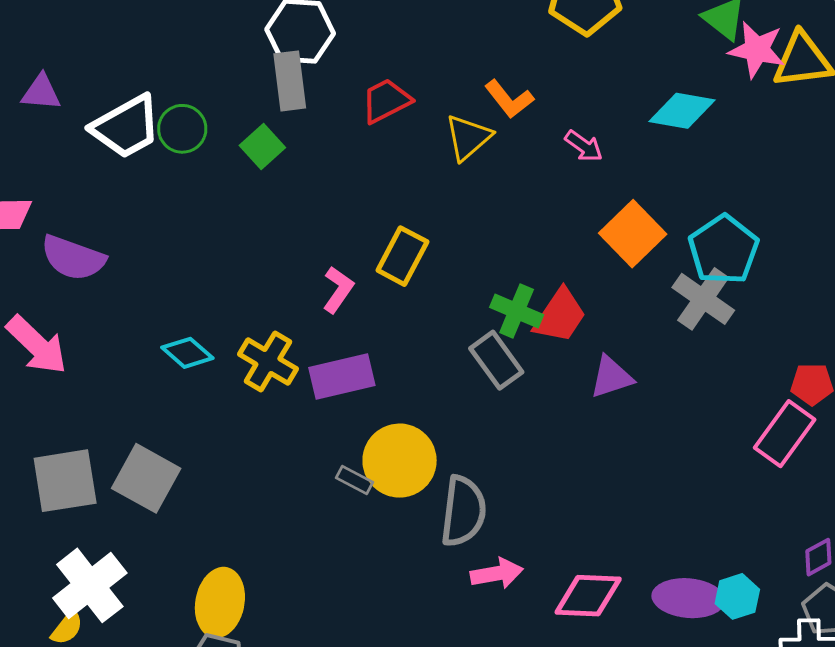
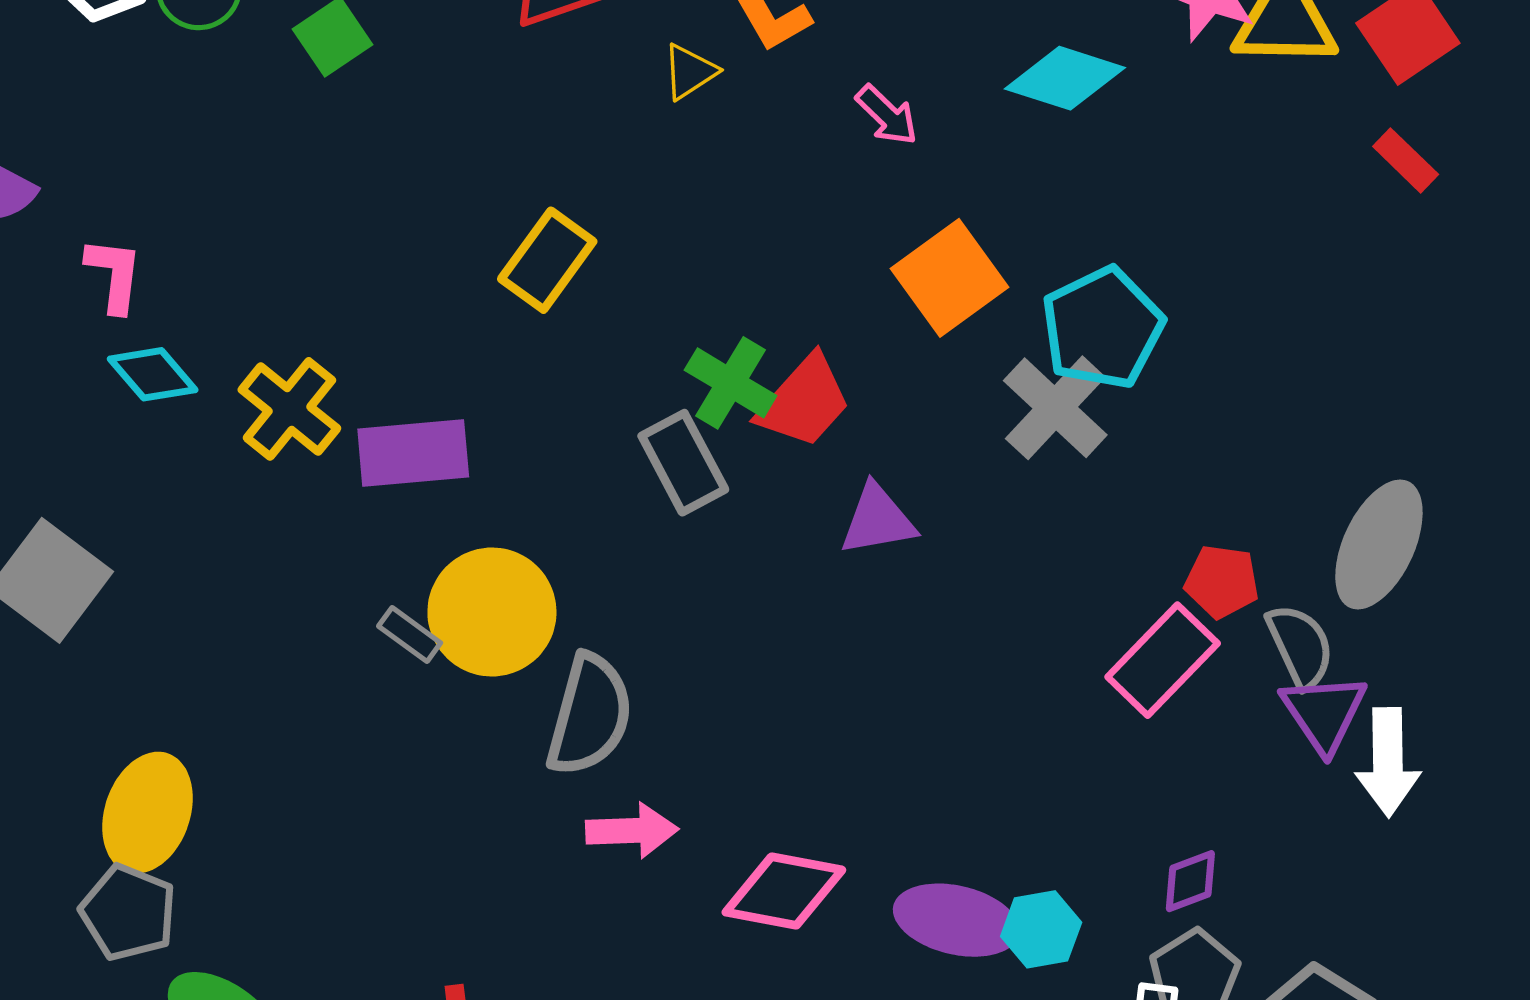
yellow triangle: (468, 137) -> (690, 72), size x0.7
pink L-shape: (338, 290) -> (114, 275), moved, turned -36

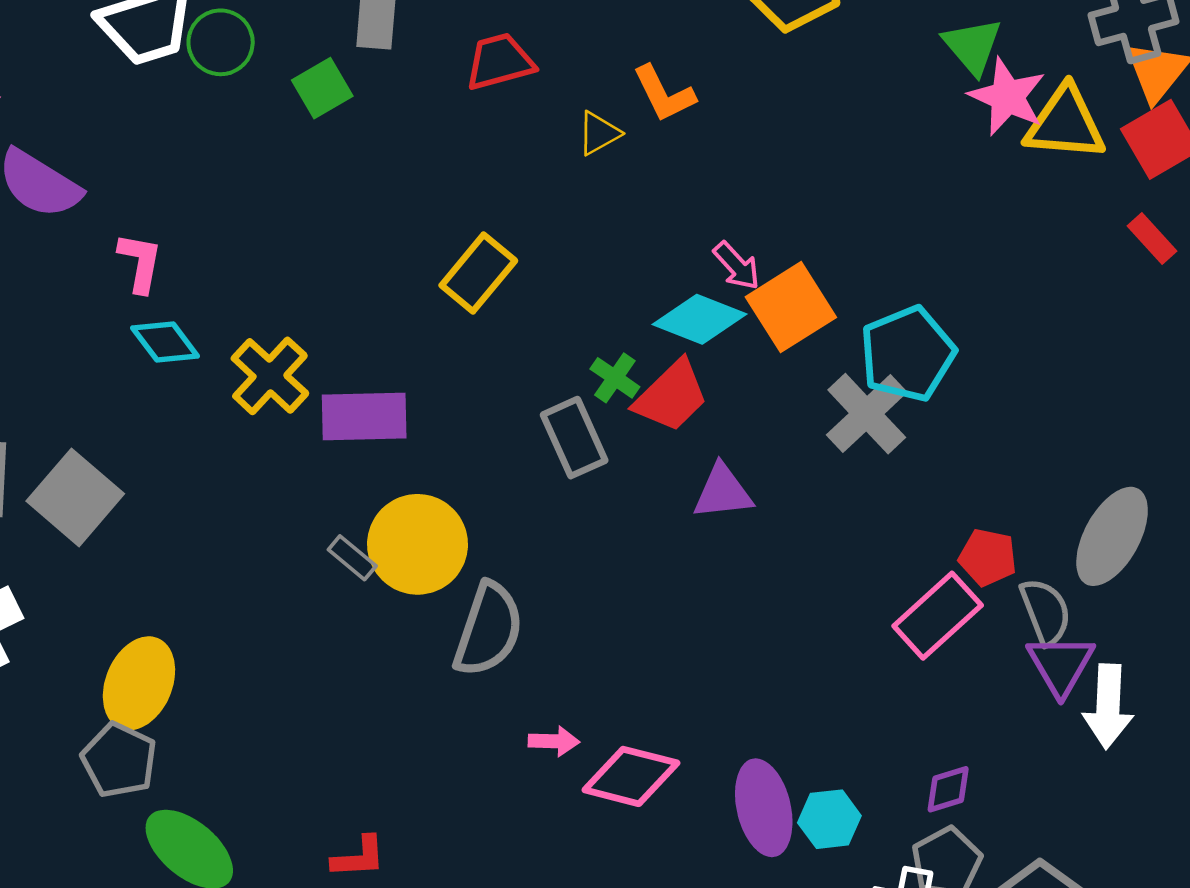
cyan diamond: (1065, 78) -> (700, 319), moved
pink arrow: (887, 115) -> (737, 266), moved
green cross: (731, 383) -> (615, 378), size x0.7
pink arrow: (632, 831) -> (554, 741), moved, size x0.7
purple ellipse: (956, 920) -> (764, 808), turned 60

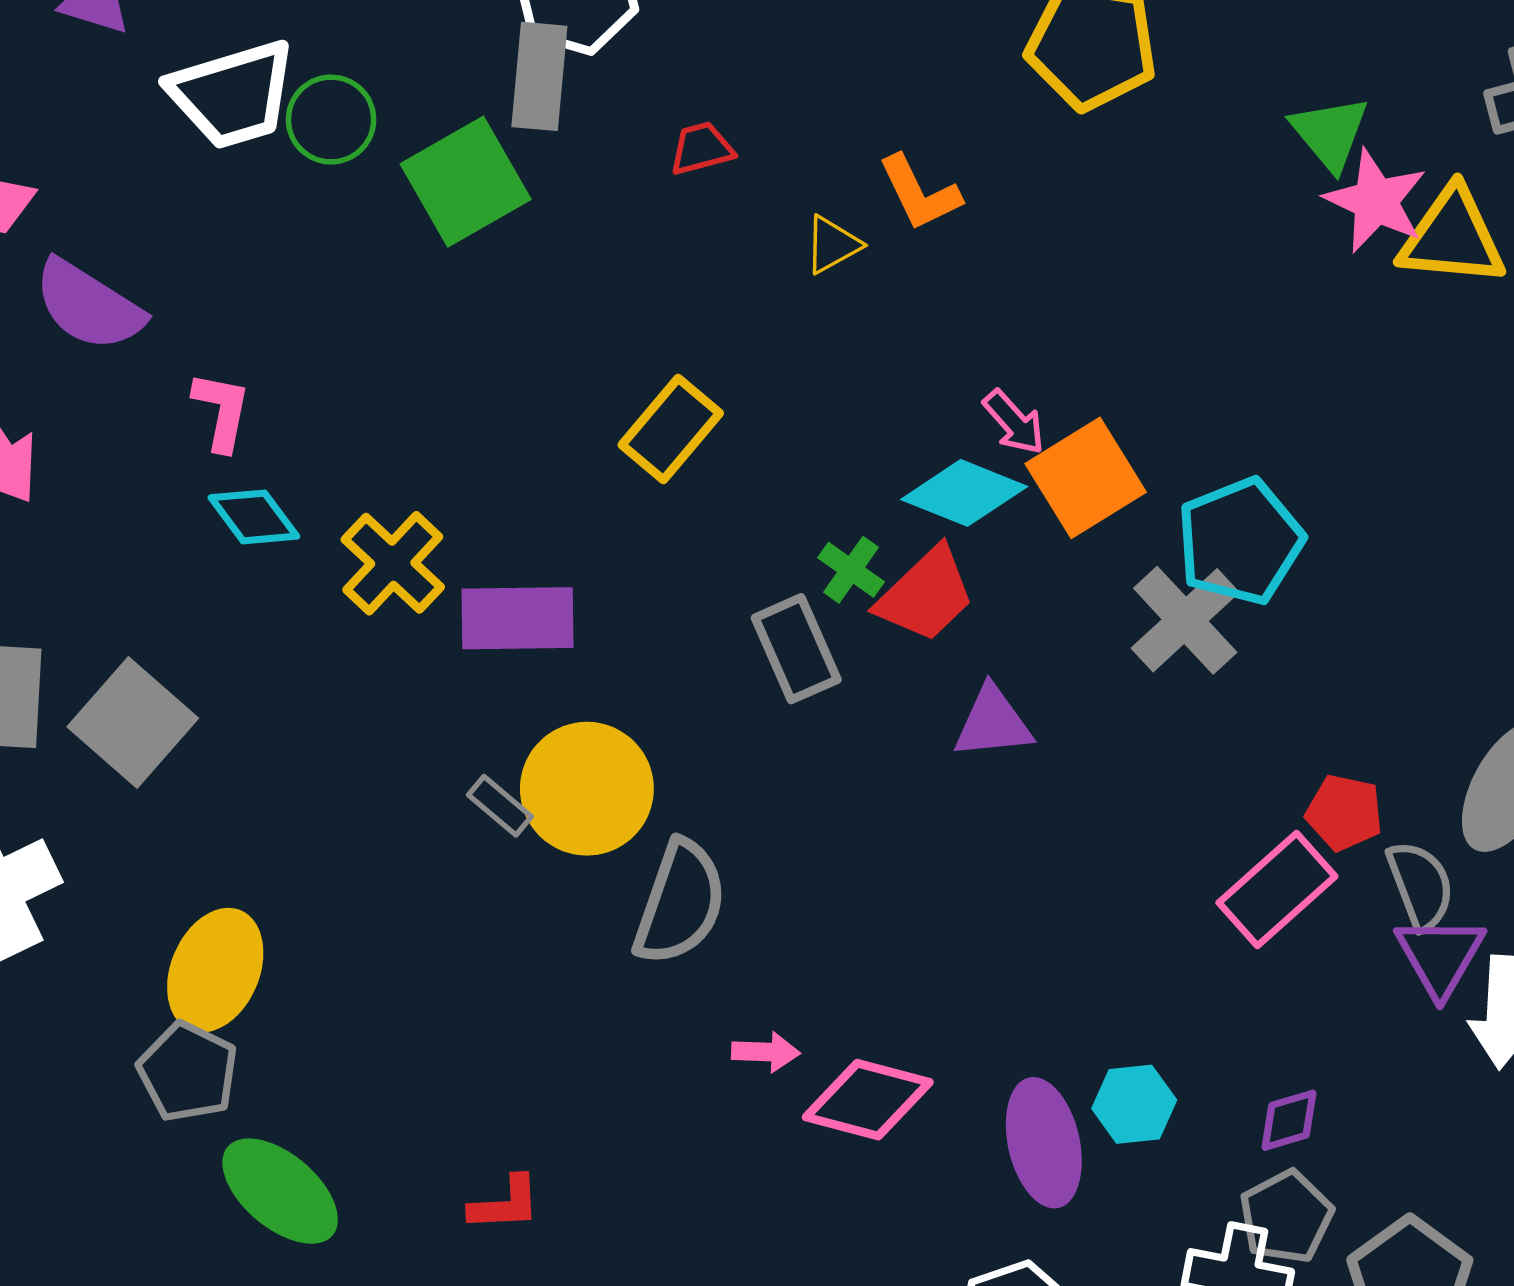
red trapezoid: (500, 62) -> (702, 148), size x0.7
green square: (322, 88) -> (466, 182), size x1.6
cyan hexagon: (829, 819) -> (1134, 1104), moved

